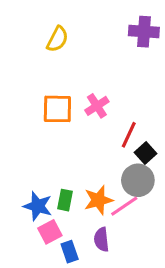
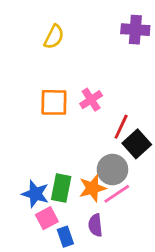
black square: (145, 153) -> (137, 144), size x1.4
gray circle: (138, 180) -> (112, 170), moved
green rectangle: (65, 200) -> (61, 188), size x1.4

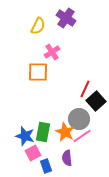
purple cross: (135, 30) -> (66, 18), moved, turned 30
pink cross: (91, 100) -> (52, 52), moved
orange star: (92, 188) -> (65, 132), turned -30

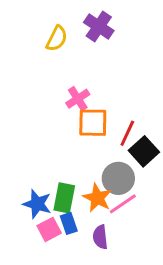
pink cross: (52, 52) -> (78, 99), moved
orange square: (38, 72) -> (93, 123), moved
blue rectangle: (46, 166) -> (69, 223), moved

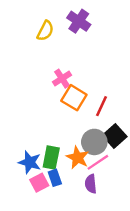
orange square: (93, 123) -> (74, 98), turned 30
black square: (144, 151) -> (115, 136), moved
purple semicircle: (100, 237) -> (91, 184), moved

